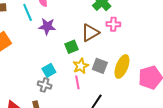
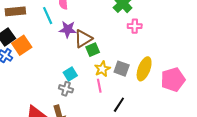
brown triangle: (90, 33) -> (83, 39), moved

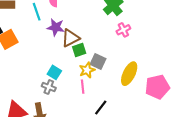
pink cross: (135, 26) -> (123, 30), turned -32
gray square: (122, 69) -> (98, 62), moved
cyan square: (70, 74) -> (54, 72), turned -32

